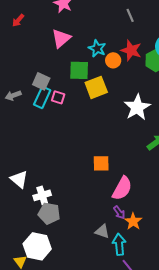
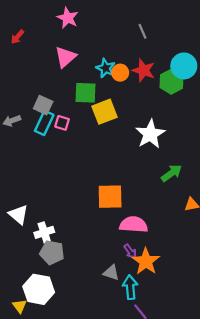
orange circle: (113, 60) -> (120, 73), moved
orange square: (101, 163) -> (110, 197), size x1.4
pink semicircle: (122, 188) -> (134, 225), turned -115
orange star: (133, 221) -> (146, 261), size x1.4

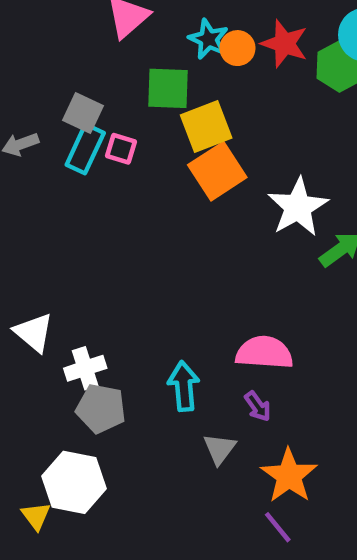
white star: (150, 134) -> (298, 207), moved
orange square: (110, 197) -> (217, 171), moved, turned -32
orange star: (146, 261) -> (289, 476), moved
gray triangle: (111, 273) -> (220, 449), turned 48
cyan arrow: (130, 287) -> (184, 386), moved

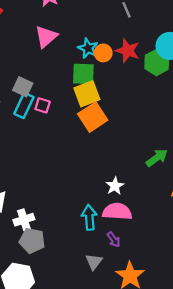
green square: (168, 88) -> (83, 74), moved
white star: (298, 207) -> (115, 186), moved, size x0.6
cyan arrow: (184, 386) -> (89, 217), moved

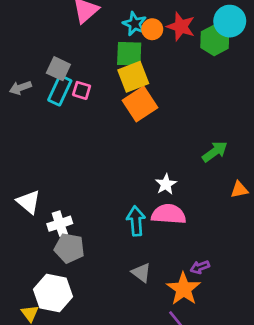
purple arrow: (114, 240) -> (200, 267), moved, turned 105
gray triangle: (94, 262) -> (141, 273), turned -30

